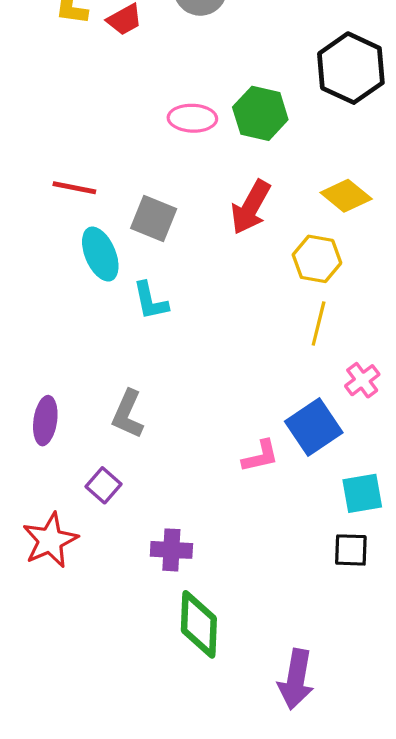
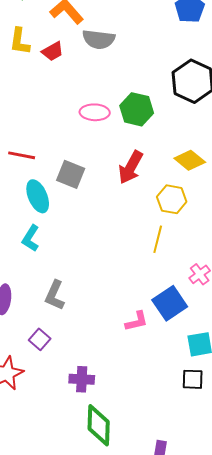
cyan L-shape: (150, 301) -> (31, 238), moved, turned 44
yellow line: (319, 324) -> (158, 239), moved

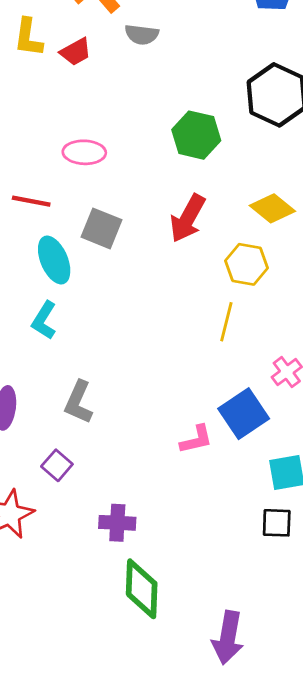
gray semicircle: (99, 39) -> (142, 35), size x0.7
pink ellipse: (95, 112) -> (84, 152), moved

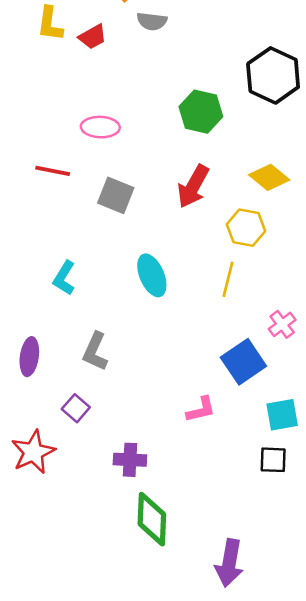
cyan ellipse: (54, 260) -> (152, 275), moved
pink L-shape: (196, 439) -> (201, 410), moved

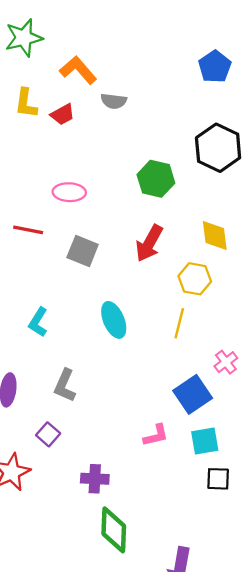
yellow diamond: (269, 177) -> (215, 235), turned 44
cyan square: (282, 415) -> (205, 441), moved

